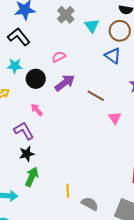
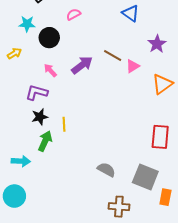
purple arrow: (65, 83) -> (82, 65), moved
pink triangle: (115, 118) -> (133, 66), moved, turned 32
purple L-shape: (24, 131) -> (37, 93), turned -45
yellow line: (68, 191) -> (64, 124), moved

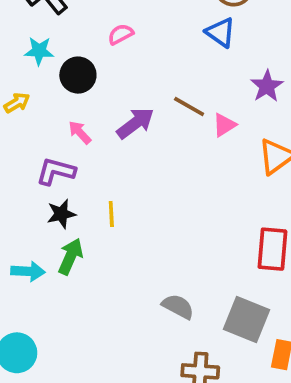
yellow line: (64, 124) -> (111, 214), moved
cyan arrow: (21, 161) -> (28, 271), moved

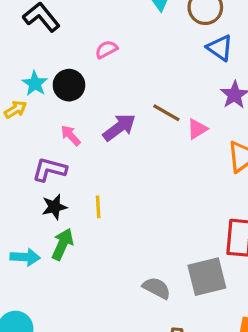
blue triangle: (221, 32) -> (220, 48), moved
cyan star: (39, 51) -> (35, 84), moved, turned 30
gray square: (246, 319) -> (207, 277), moved, turned -36

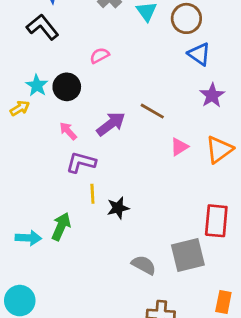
pink triangle: (197, 129) -> (179, 147), moved
purple L-shape: (50, 170) -> (81, 162), moved
black star: (54, 207) -> (118, 208), moved

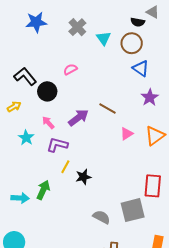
black L-shape: (43, 27) -> (25, 76), moved
cyan star: (37, 85) -> (26, 138), moved
yellow line: (92, 194) -> (65, 167), turned 32

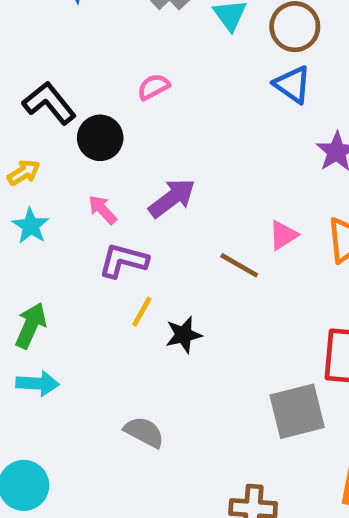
blue triangle: (141, 68) -> (292, 85), moved
brown line: (108, 109) -> (239, 265), moved
cyan star: (26, 138) -> (31, 226), moved
green arrow: (43, 190) -> (31, 326), moved
gray semicircle: (102, 217) -> (144, 432), moved

